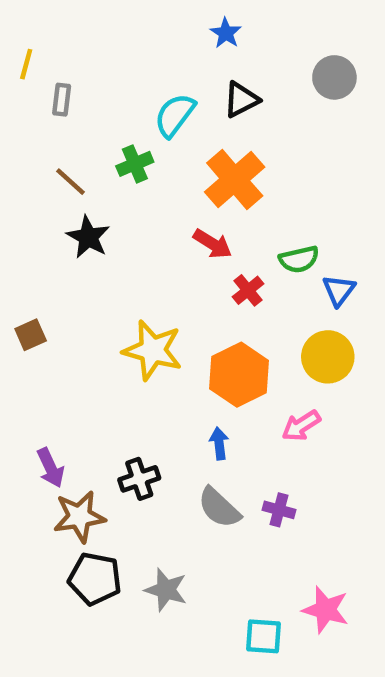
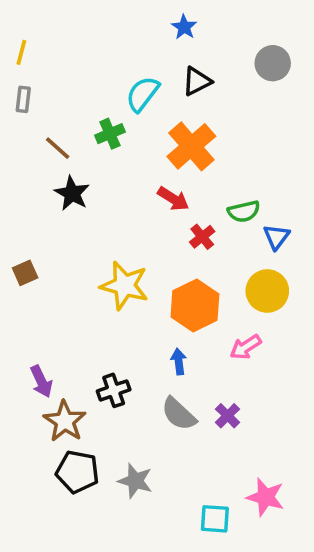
gray rectangle: (62, 100) -> (23, 99), moved
purple cross: (279, 510) -> (228, 416), turned 30
brown star: (79, 517) -> (65, 421), turned -30

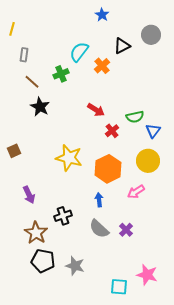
black triangle: (197, 81) -> (122, 46), moved
gray rectangle: (23, 99) -> (24, 55), moved
orange cross: (191, 146) -> (102, 66), moved, size x0.6
purple arrow: (41, 381) -> (29, 195), moved

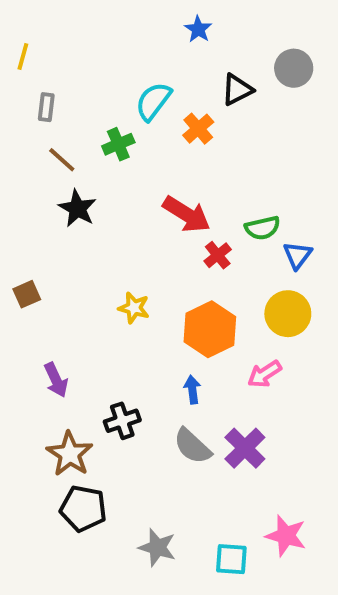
red arrow: (96, 110) -> (187, 214), size x1.4
yellow star: (69, 158) -> (134, 308), size x0.6
purple cross: (126, 230) -> (245, 448), size x1.5
gray star: (75, 266) -> (157, 547), moved

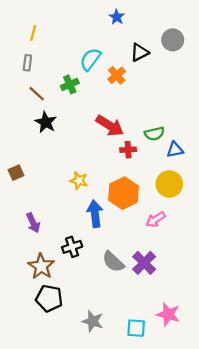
yellow line: (23, 57) -> (33, 33), moved
red cross: (218, 255) -> (128, 150), turned 35
blue triangle: (298, 255) -> (175, 150), turned 42
blue arrow: (192, 390) -> (95, 214), moved, size x1.6

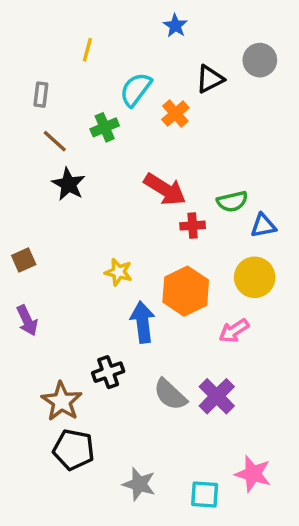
yellow line: (33, 33) -> (87, 50), moved
purple arrow: (33, 223) -> (27, 320), moved

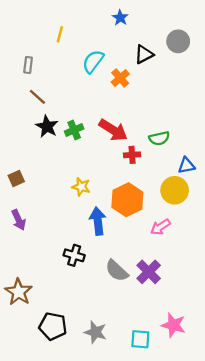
green cross: (105, 127) -> (74, 130), moved
blue triangle: (263, 226) -> (186, 165), moved
black cross: (108, 372) -> (74, 255), turned 36
brown star: (62, 401) -> (19, 292), moved
black pentagon: (74, 450) -> (53, 326), moved

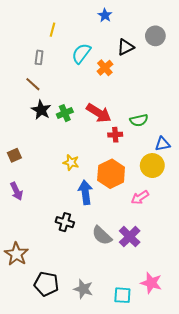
gray rectangle: (28, 65) -> (39, 57), moved

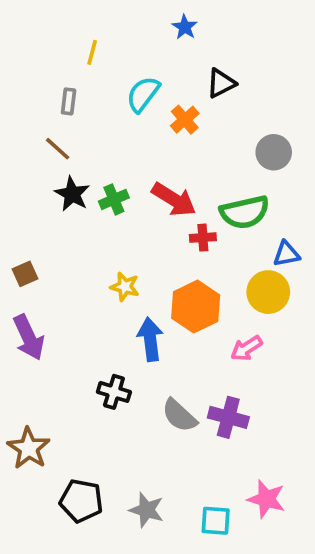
gray circle: (155, 36) -> (274, 152), moved
green semicircle: (139, 120) -> (245, 212), size x1.5
purple arrow: (16, 191) -> (29, 337), size x1.4
purple cross: (130, 237) -> (228, 417), turned -30

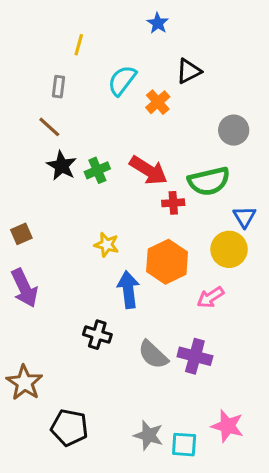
blue triangle: (286, 254) -> (245, 217), turned -50
gray star: (147, 510) -> (148, 435), moved

